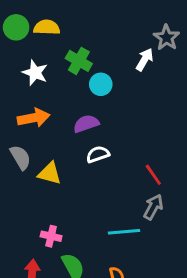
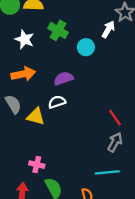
cyan circle: (101, 84) -> (86, 47), moved
white semicircle: (98, 154) -> (57, 102), moved
cyan line: (124, 232) -> (107, 172), moved

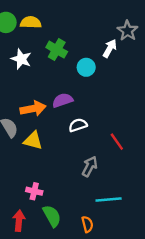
orange arrow: (23, 74) -> (33, 109), moved
white semicircle: (57, 102) -> (78, 125), moved
gray arrow: (115, 142) -> (90, 166), moved

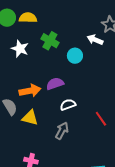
white arrow: (110, 48) -> (95, 40), turned -98
gray arrow: (90, 166) -> (62, 131), moved

